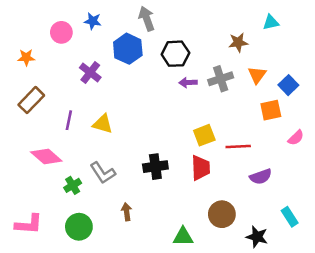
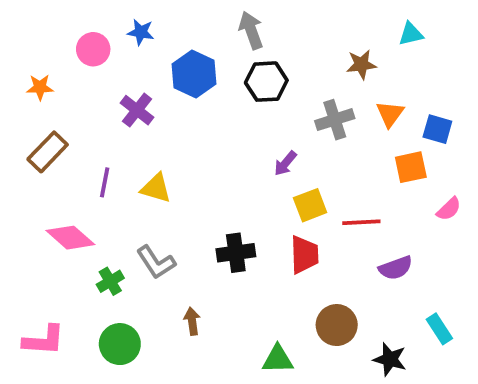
gray arrow: (147, 19) -> (251, 30), moved
purple arrow: (188, 83) -> (285, 163), moved, turned -48
blue square: (288, 85) -> (437, 129), turned -30

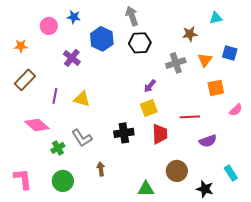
blue square: (437, 129) -> (230, 53), moved
yellow square: (310, 205) -> (149, 108), moved
pink L-shape: (44, 340) -> (23, 179), turned -100

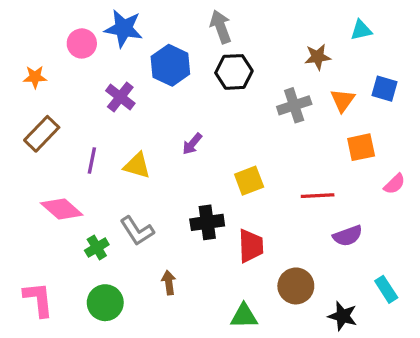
blue star: (74, 17) -> (124, 28), size x1.6
purple arrow: (150, 86) -> (192, 144), moved
red trapezoid: (160, 134) -> (251, 246), moved

